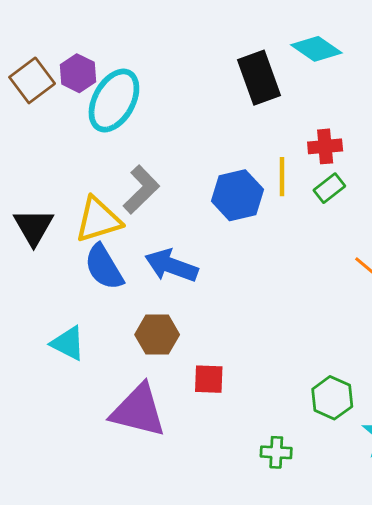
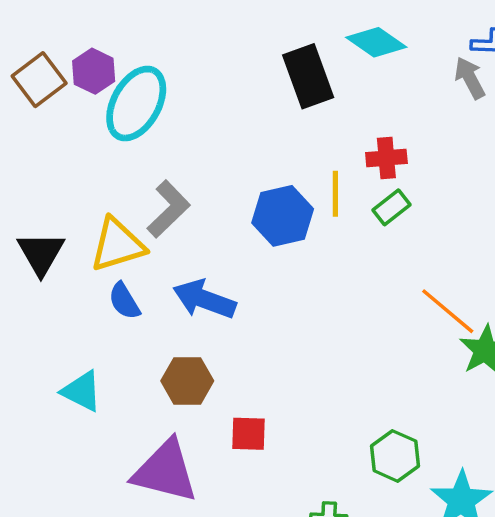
blue semicircle: (104, 267) -> (124, 301), size x0.7

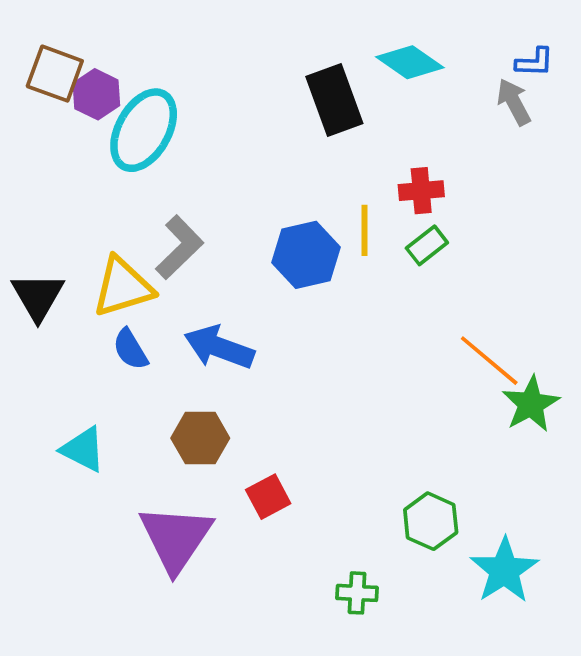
brown square: (39, 80) -> (55, 74), moved, turned -33
red square: (249, 434) -> (268, 497), turned -30
purple triangle: (165, 471) -> (176, 538), turned 50

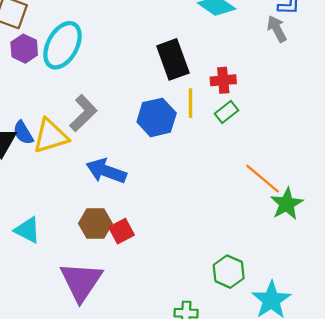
purple hexagon: (96, 94) -> (24, 49), moved
black rectangle: (334, 100) -> (173, 59), moved
blue semicircle: (130, 349) -> (23, 133), moved
red square: (268, 497) -> (122, 231), moved

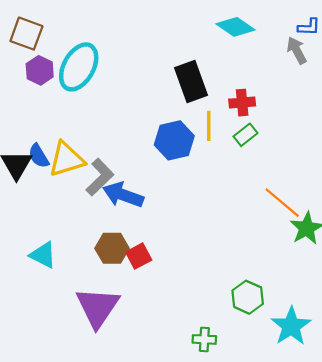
gray L-shape: (83, 113) -> (100, 177), moved

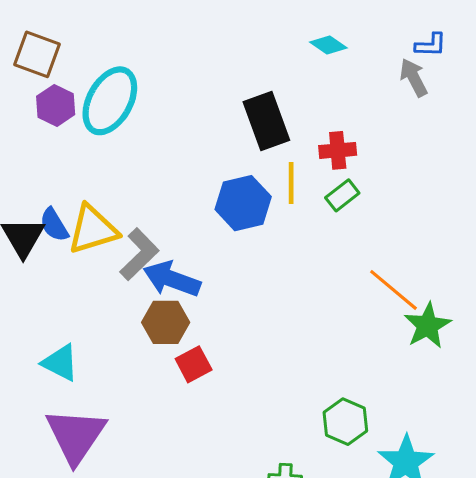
cyan diamond: (235, 27) -> (328, 45), size x0.7
brown hexagon: (112, 248) -> (166, 322), moved
purple triangle: (98, 307) -> (76, 436), moved

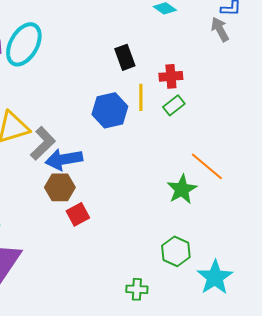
black rectangle: (266, 121) -> (125, 57), size x0.7
blue arrow: (172, 279) -> (64, 159), turned -30
green star: (428, 326) -> (182, 189), moved

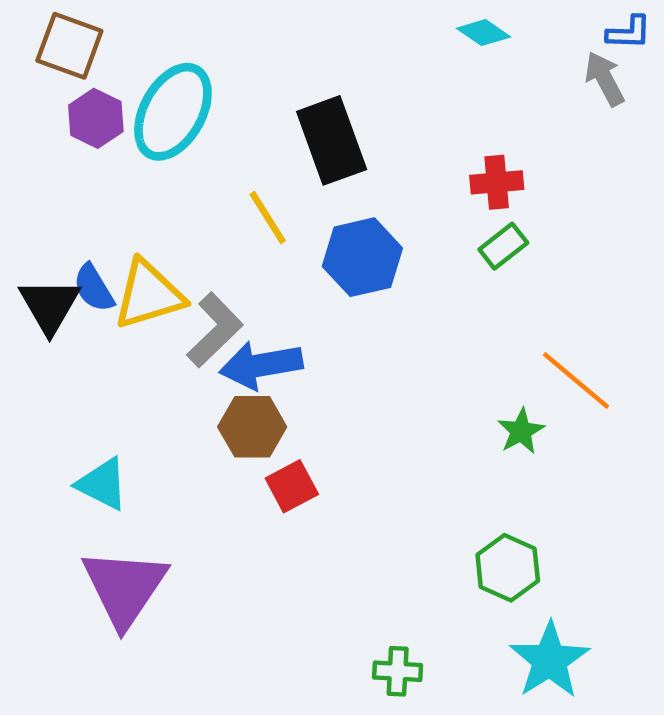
black rectangle: (125, 57) -> (332, 140), moved, size x1.5
yellow line: (141, 97) -> (268, 218), moved, turned -32
green star: (182, 189) -> (521, 431), size x0.7
cyan star: (215, 277) -> (550, 660), moved
green cross: (137, 289) -> (398, 671), moved

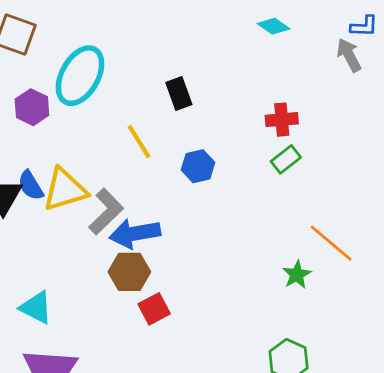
purple hexagon: (96, 118) -> (32, 107), moved
black rectangle: (332, 140) -> (179, 93), size x0.6
blue hexagon: (362, 257) -> (198, 166), size x0.7

